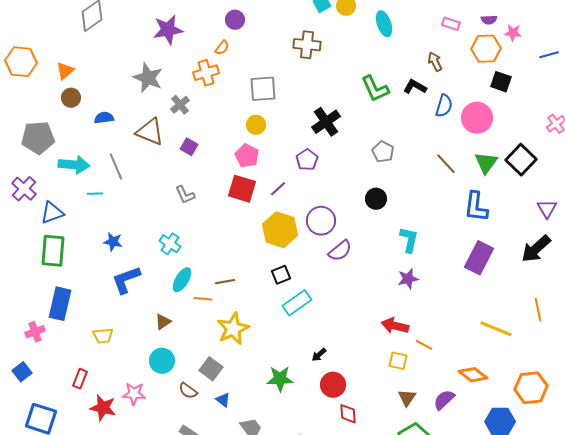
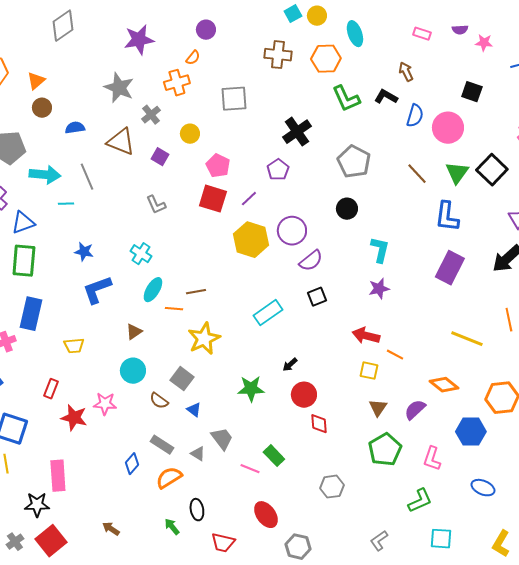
orange hexagon: (486, 49) -> (326, 59), moved
yellow circle: (256, 125) -> (190, 134), moved
gray pentagon: (383, 152) -> (354, 162), size x1.5
black square: (281, 275) -> (317, 297), moved

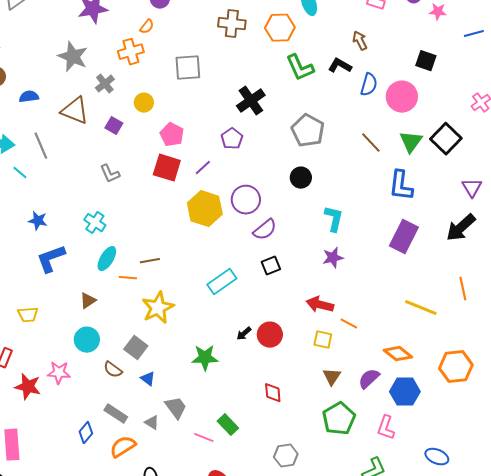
cyan line: (66, 204) -> (20, 173), turned 42
red circle: (304, 395) -> (270, 335), moved
blue hexagon: (471, 432) -> (405, 392), moved

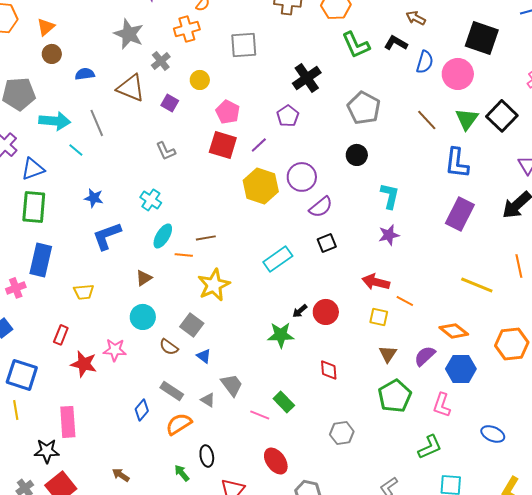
brown arrow: (360, 41) -> (416, 18), turned -36
black square: (426, 61) -> (482, 38), size x1.6
green star: (205, 358) -> (281, 335), moved

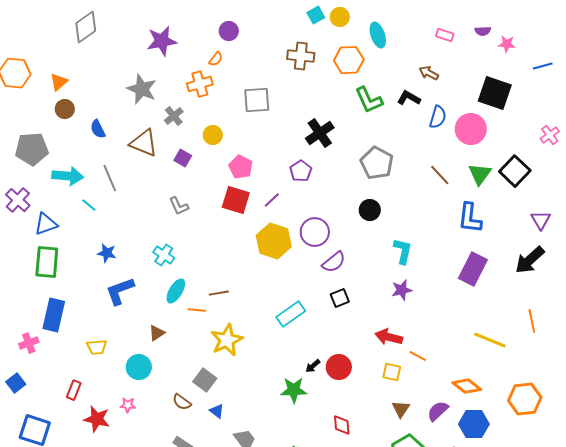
blue semicircle: (85, 74) -> (98, 129), turned -108
cyan circle: (143, 317) -> (139, 367), moved
pink star: (115, 350) -> (128, 405), size x0.7

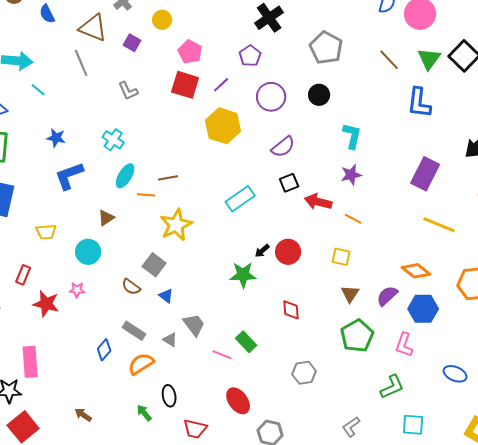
gray line: (110, 178) -> (81, 63), moved
purple circle: (315, 232) -> (271, 97), moved
purple rectangle: (473, 269) -> (425, 174), moved
red arrow: (389, 337) -> (318, 202), moved
orange line: (418, 356) -> (353, 219), moved

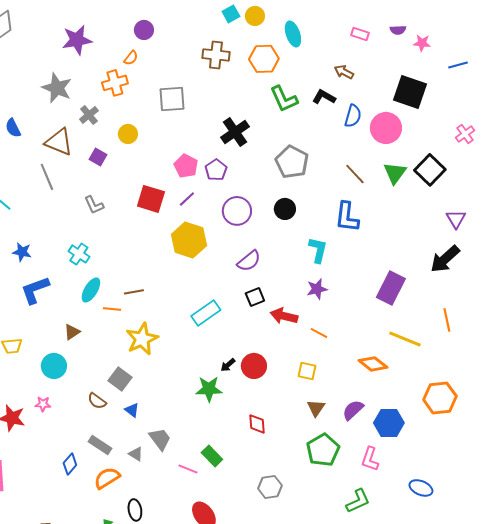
pink pentagon: (190, 52) -> (186, 166), moved
blue L-shape: (419, 103) -> (347, 217), moved
orange diamond: (416, 271) -> (373, 364), moved

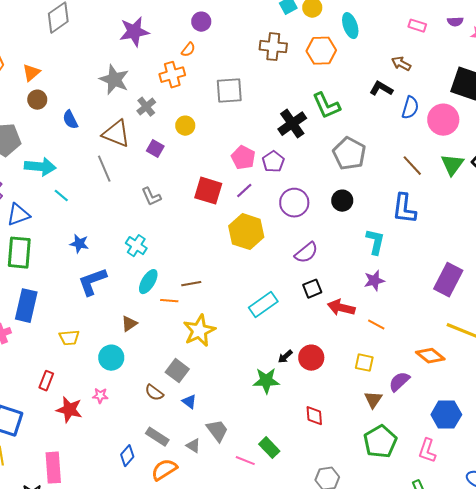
green L-shape: (284, 99) -> (326, 106), moved
purple semicircle: (353, 410) -> (399, 382), moved

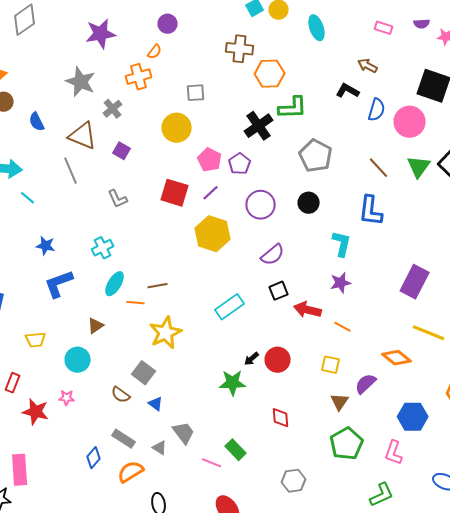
orange hexagon: (321, 51) -> (270, 74), moved
gray square: (229, 91) -> (196, 93), size x0.7
green L-shape: (326, 106) -> (293, 108), turned -68
yellow circle: (185, 126) -> (177, 128), moved, size x1.5
cyan cross: (136, 246) -> (103, 248), turned 30

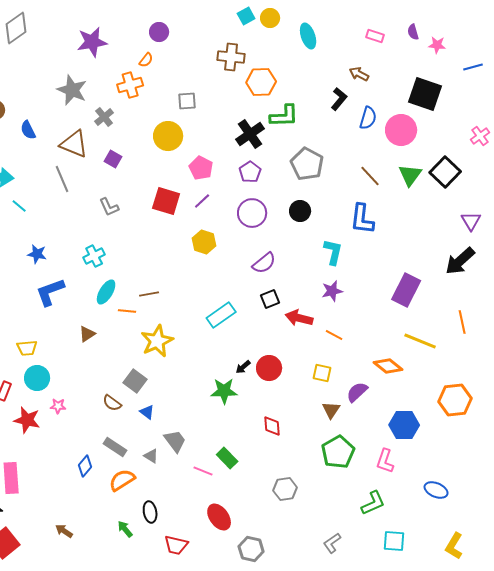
purple semicircle: (422, 24) -> (413, 32), turned 77
black L-shape: (348, 91) -> (339, 99), turned 100
purple pentagon: (240, 164) -> (250, 172), moved
yellow hexagon: (213, 234) -> (204, 242), size x0.7
cyan circle: (78, 360) -> (37, 378), moved

